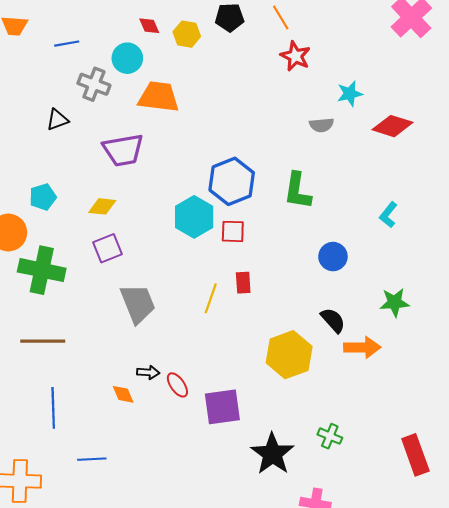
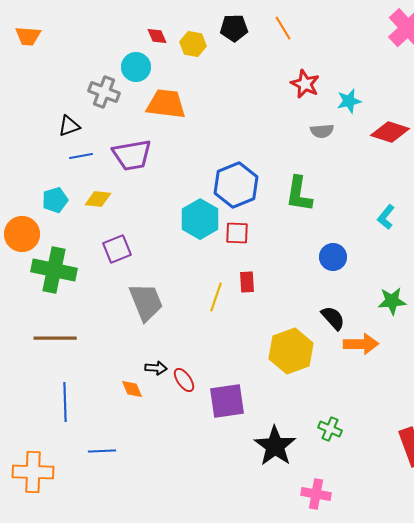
blue line: (67, 44) -> (81, 156), moved
red star: (295, 56) -> (305, 84), moved
yellow diamond: (102, 206) -> (98, 199), moved

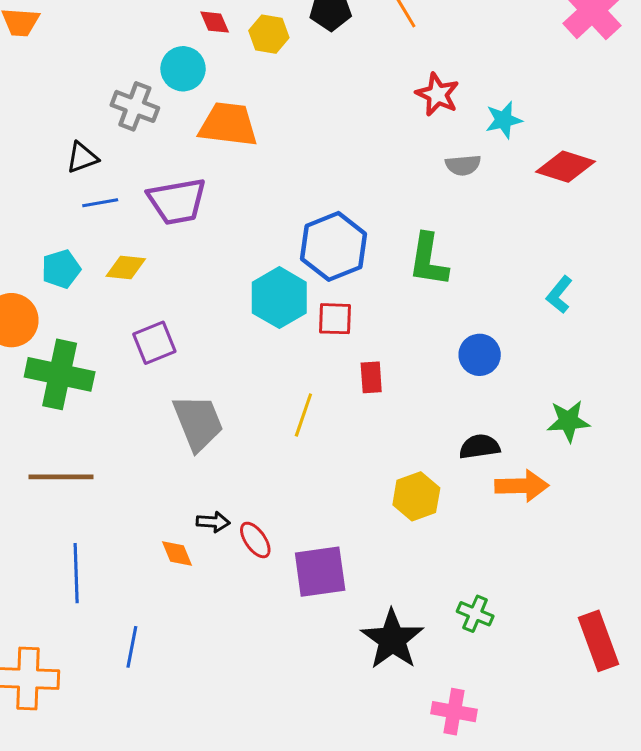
red rectangle: (247, 282) -> (371, 377), moved
black semicircle: (333, 318) -> (480, 447), turned -56
yellow hexagon: (291, 351) -> (416, 496), size x0.7
blue line: (102, 451) -> (132, 647), turned -76

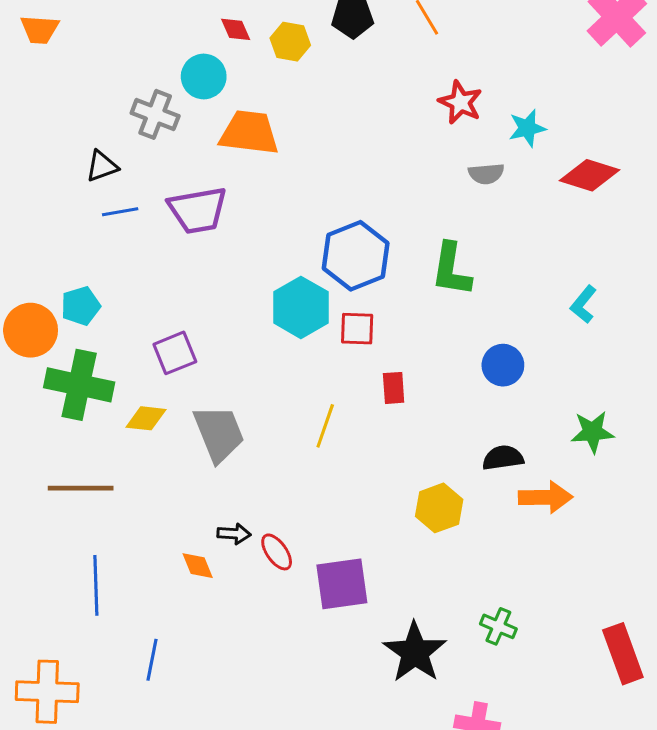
yellow diamond: (126, 267) -> (146, 418), moved
cyan pentagon: (61, 269) -> (81, 306), moved

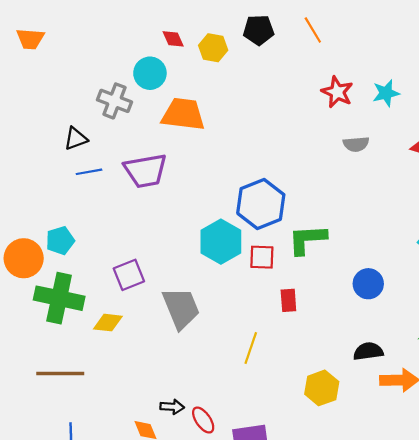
cyan star: (527, 128) -> (386, 93), moved
green L-shape: (451, 269) -> (307, 239), moved, turned 78
yellow line: (325, 426) -> (251, 348), moved
gray trapezoid: (219, 433) -> (181, 308), moved

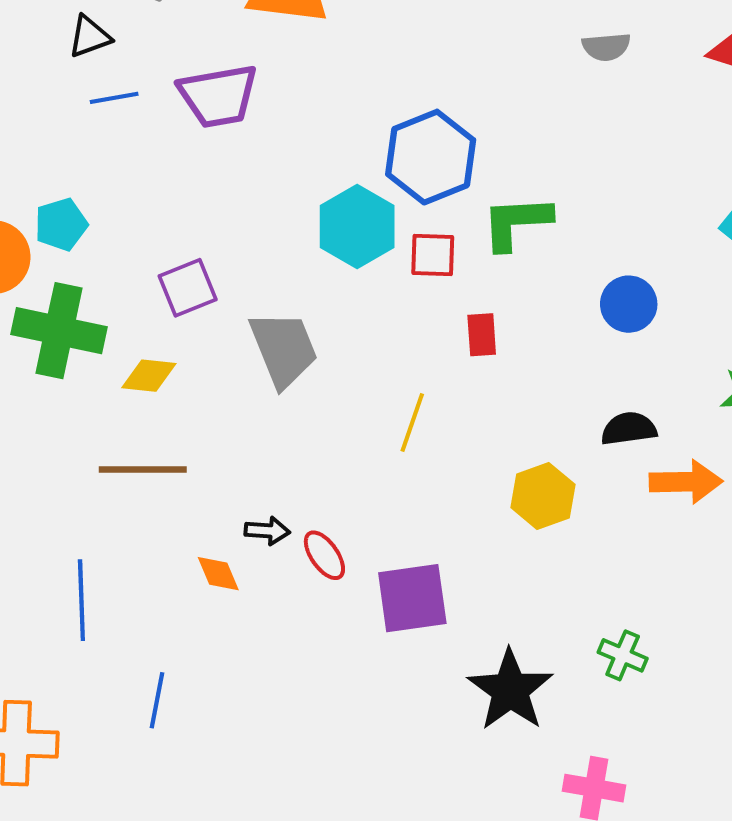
brown line: (60, 373) -> (143, 469), moved

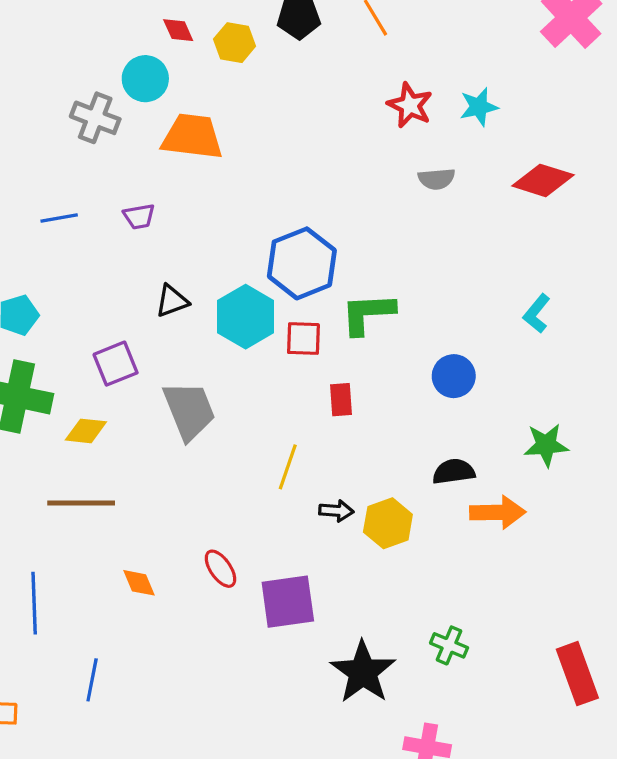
black triangle: (90, 37) -> (172, 301), moved
purple trapezoid: (218, 96) -> (139, 216), size x0.5
black arrow: (267, 531) -> (336, 511), moved

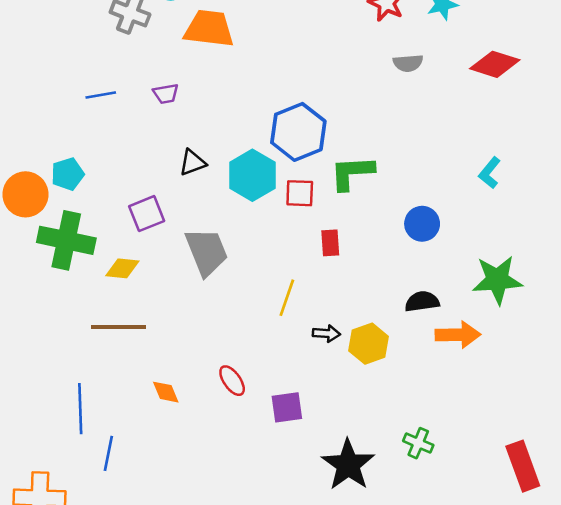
green star: (546, 445) -> (497, 280), size x1.4
purple square: (288, 602) -> (287, 407), size x0.7
blue line: (92, 680) -> (108, 453), moved

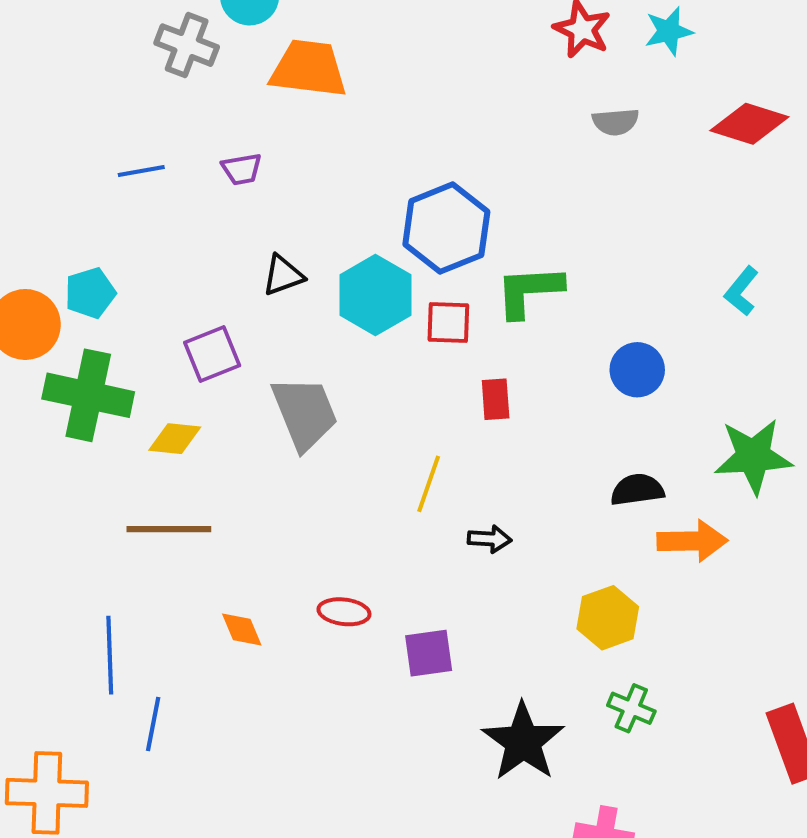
yellow hexagon: (369, 344) -> (608, 618), moved
red ellipse: (232, 381) -> (344, 612), turned -48

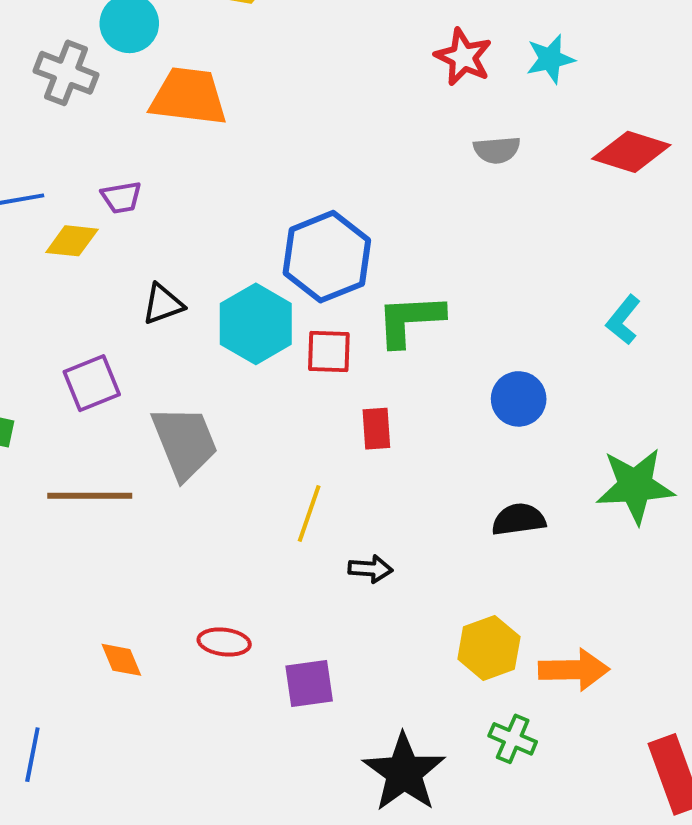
yellow diamond: (175, 439) -> (72, 241), moved
brown line: (169, 529) -> (90, 496), moved
orange arrow: (692, 541) -> (574, 670), moved

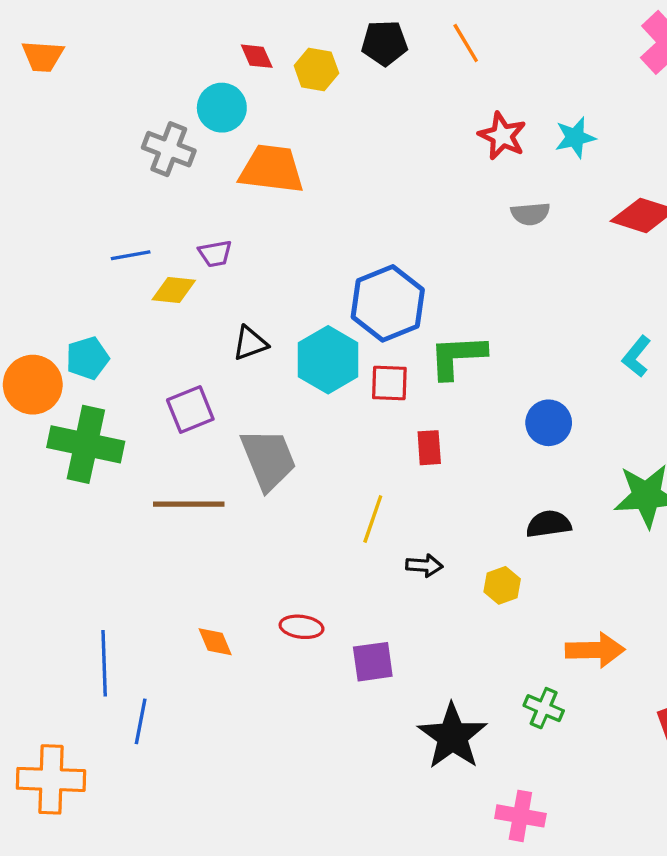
yellow hexagon: (489, 648) -> (502, 585), moved, size x0.7

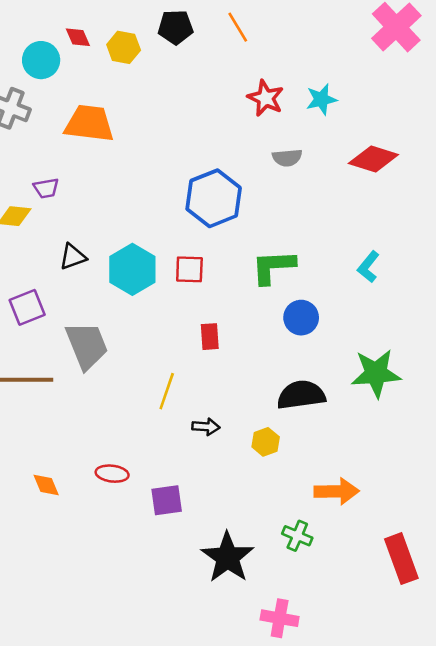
cyan circle: (222, 108) -> (41, 60), moved
blue hexagon: (388, 303) -> (214, 198), moved
green L-shape: (457, 356) -> (273, 267), moved
red square: (389, 383) -> (189, 269), moved
black semicircle: (549, 524) -> (301, 395), size x1.4

